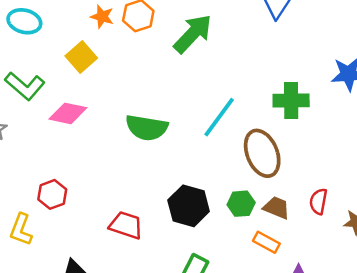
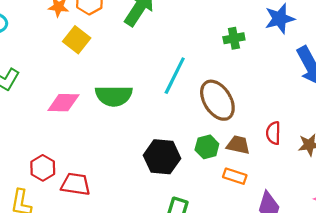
yellow square: (81, 57) -> (77, 40), moved
green cross: (291, 100) -> (234, 38), moved, size x0.7
pink diamond: (68, 113) -> (63, 103), moved
red trapezoid: (126, 225) -> (76, 184), moved

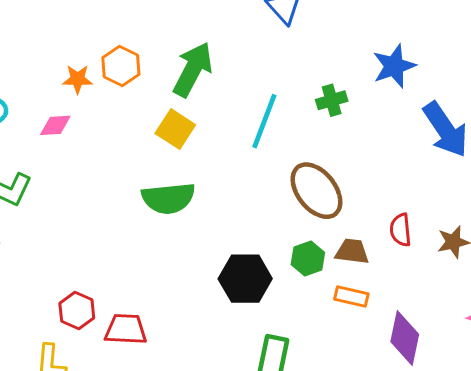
yellow square: (77, 40) -> (175, 129), moved
cyan line: (175, 76) -> (264, 121), moved
pink diamond: (63, 103) -> (55, 125), moved, size x0.7

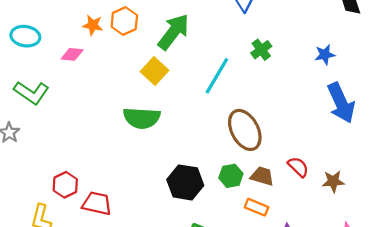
blue star: (394, 66) -> (325, 55), moved, size x0.7
green cross: (332, 100) -> (261, 50), moved, turned -30
red semicircle: (401, 230) -> (298, 167), turned 130

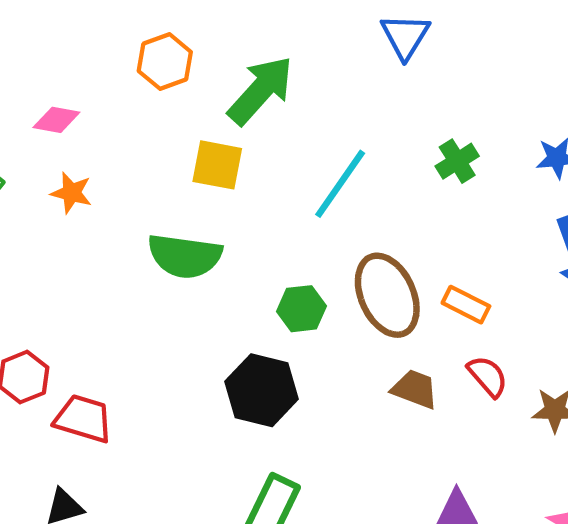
orange star: (93, 25) -> (71, 193), moved
green cross: (261, 50) -> (457, 161), moved
yellow square: (154, 71) -> (217, 165), turned -36
green hexagon: (231, 176) -> (301, 309), moved
orange rectangle: (257, 207) -> (466, 305), moved

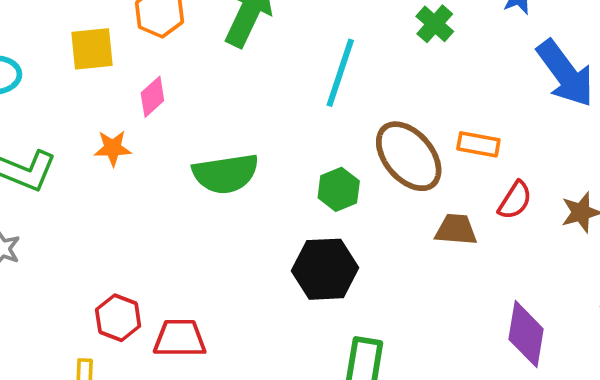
pink diamond: (56, 120) -> (152, 97), moved, turned -36
yellow square: (217, 165) -> (92, 49), moved
red semicircle: (488, 376) -> (515, 200), turned 90

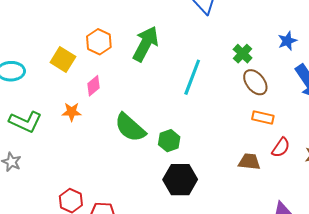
yellow square: (92, 49) -> (63, 59), turned 35
brown ellipse: (409, 156) -> (255, 82), moved, size x0.7
green semicircle: (226, 174) -> (130, 128), turned 48
green hexagon: (339, 189) -> (169, 141), moved

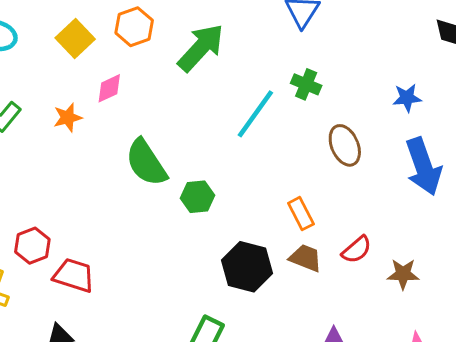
green cross: (243, 54) -> (306, 84), moved, turned -36
orange star: (72, 112) -> (68, 117), turned -30
orange rectangle: (263, 118) -> (301, 214), moved, turned 35
black hexagon: (180, 180) -> (247, 267), moved

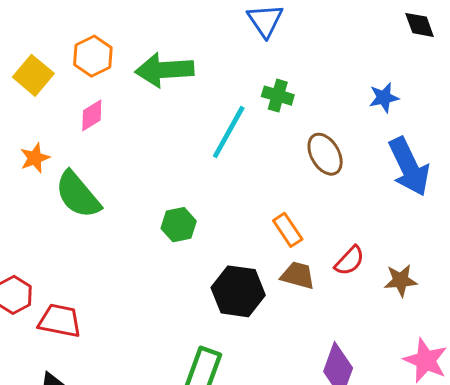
green arrow: (201, 48) -> (164, 70), turned -130
pink diamond: (109, 88) -> (92, 115), moved
green semicircle: (146, 163) -> (78, 195), moved

